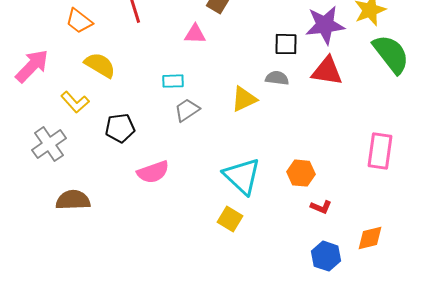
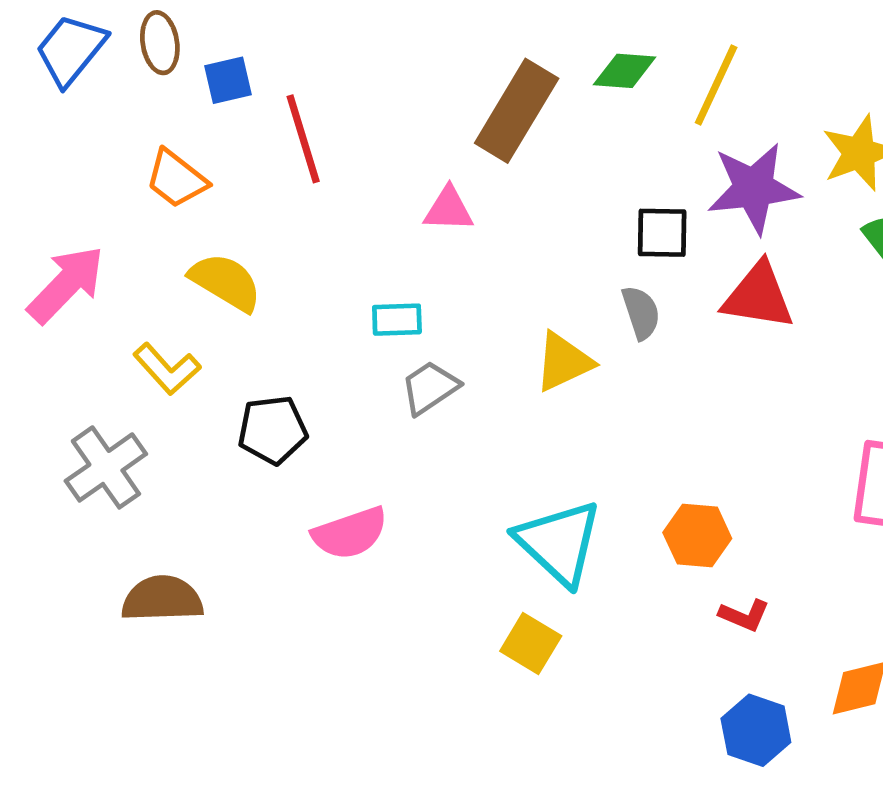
gray semicircle: (277, 78) -> (641, 313), turned 65

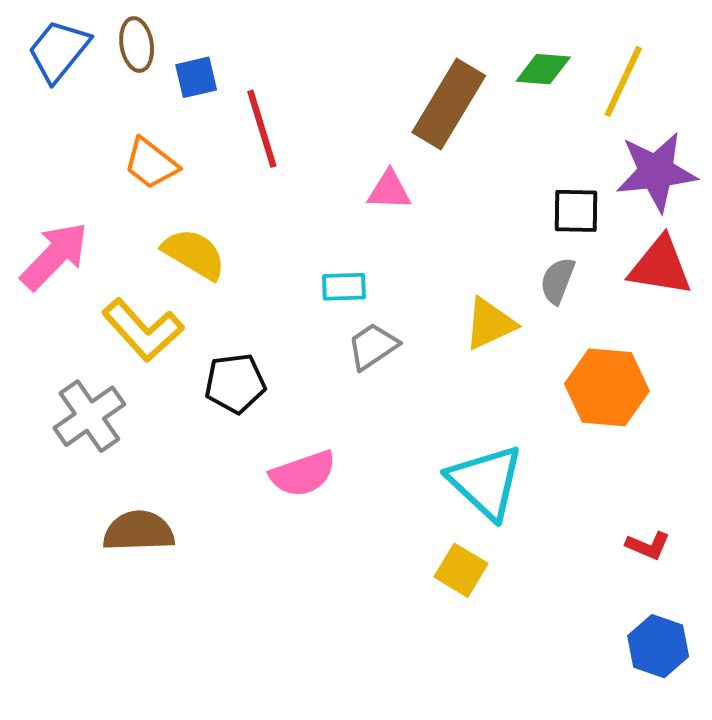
gray semicircle: (641, 313) -> (558, 281), turned -141
yellow L-shape: (167, 369) -> (143, 330), size x1.4
orange hexagon: (697, 536) -> (607, 387), moved, size x1.4

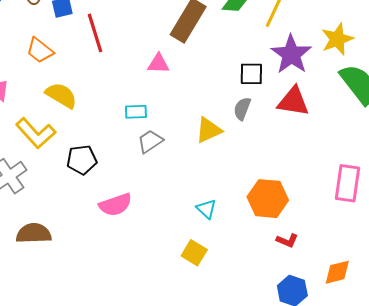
purple star: (656, 172) -> (291, 54), turned -30
orange hexagon: (607, 387) -> (268, 199), moved
cyan triangle: (486, 482) -> (206, 209), size x0.5

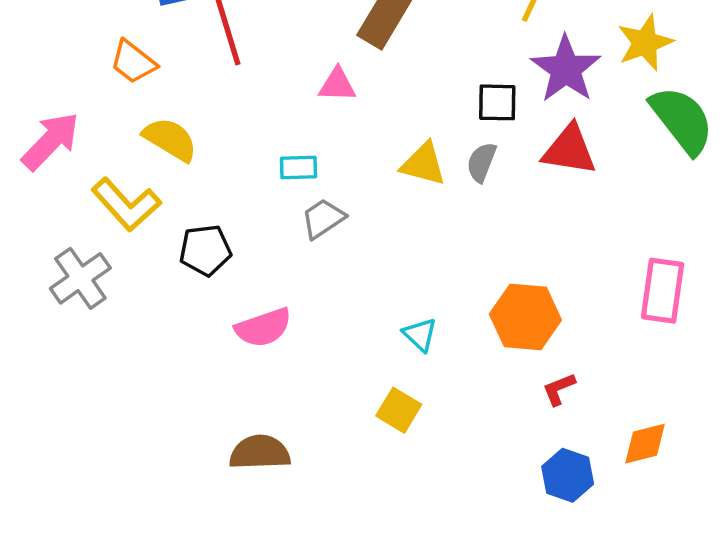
yellow triangle: (208, 130) -> (423, 164), moved, turned 40
brown semicircle: (34, 233) -> (260, 452), moved
red L-shape: (287, 240) -> (559, 389), turned 135

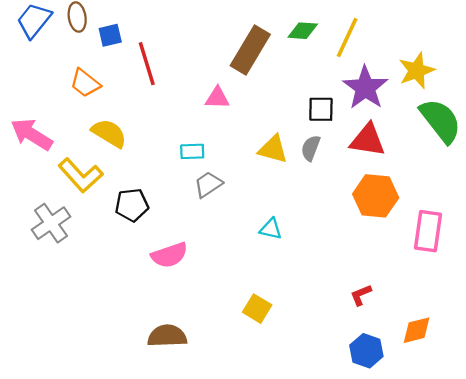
pink arrow: (51, 141) -> (32, 134), turned -102
orange hexagon: (525, 317) -> (376, 196), moved
cyan triangle: (420, 335) -> (271, 229), moved, turned -30

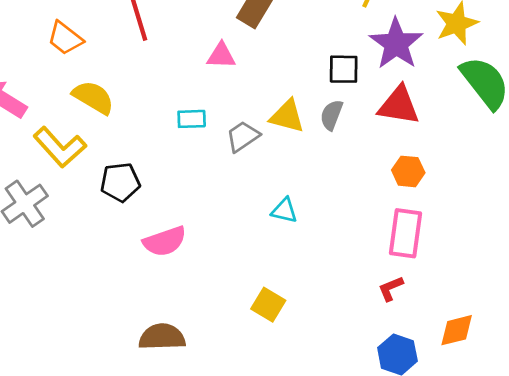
gray trapezoid: (208, 184) -> (243, 136), moved
orange hexagon: (376, 196) -> (408, 171), size x0.6
pink rectangle: (428, 231) -> (406, 233), moved

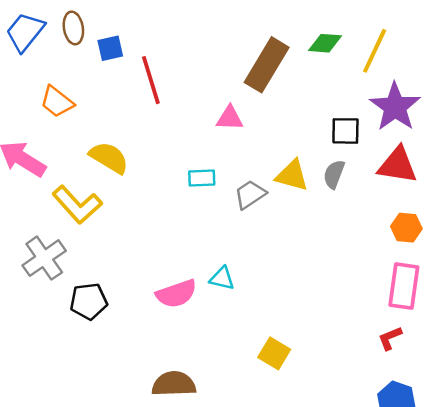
orange trapezoid: (65, 38) -> (57, 102), moved
black pentagon: (120, 182) -> (89, 301), moved
cyan triangle: (284, 210) -> (222, 278), moved

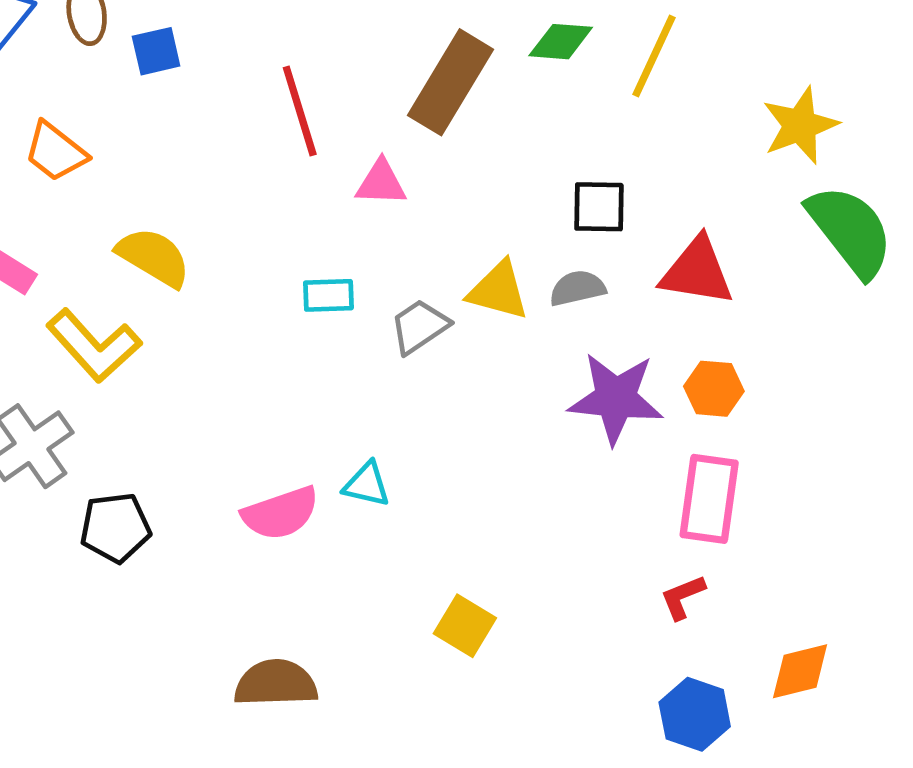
red line: (151, 80) -> (300, 111), moved
purple star: (395, 107) -> (616, 398), moved, turned -30
gray semicircle: (334, 174) -> (577, 288), turned 56

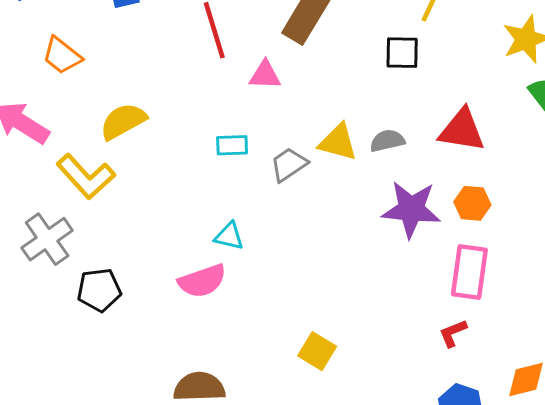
black square: (599, 207) -> (402, 53), moved
yellow semicircle: (154, 257) -> (123, 121), turned -60
cyan triangle: (367, 485) -> (229, 236), moved

